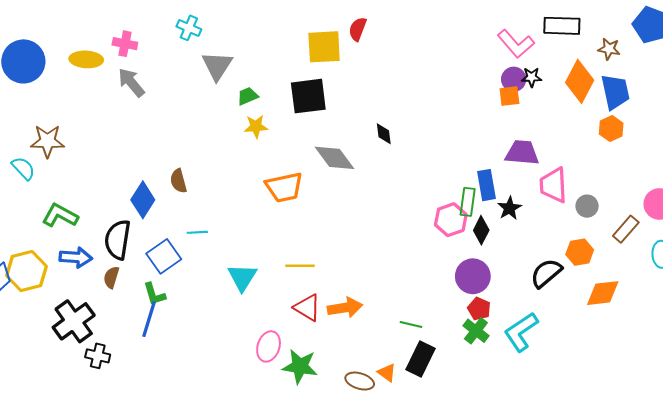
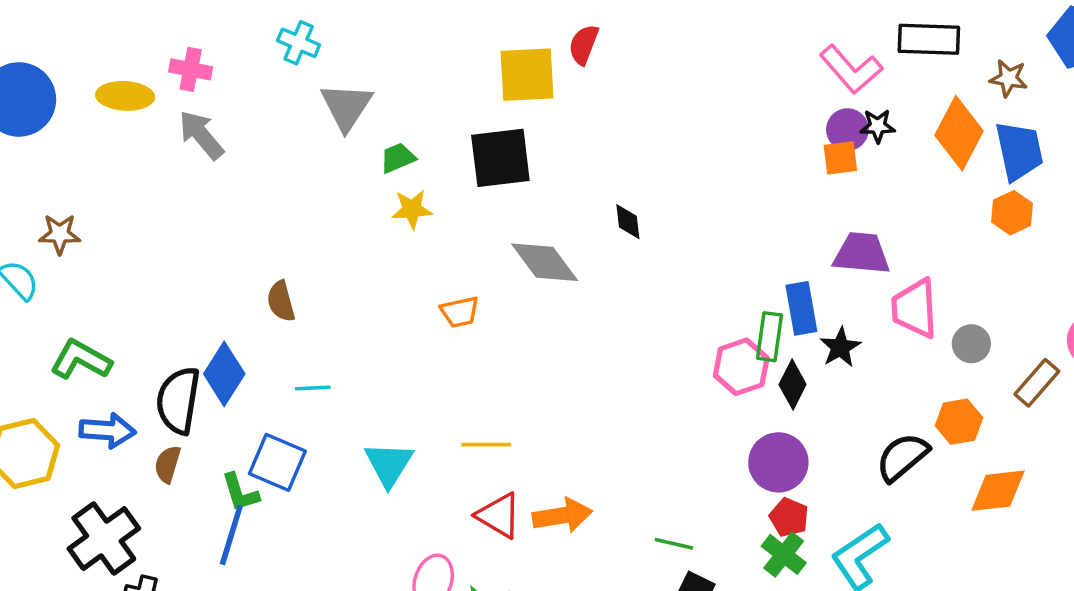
brown star: (47, 141) -> (60, 234), size x0.7
orange trapezoid: (284, 187) -> (460, 312), size x0.6
blue diamond: (143, 200) -> (224, 374), moved
blue square: (164, 256) -> (277, 462), moved, turned -32

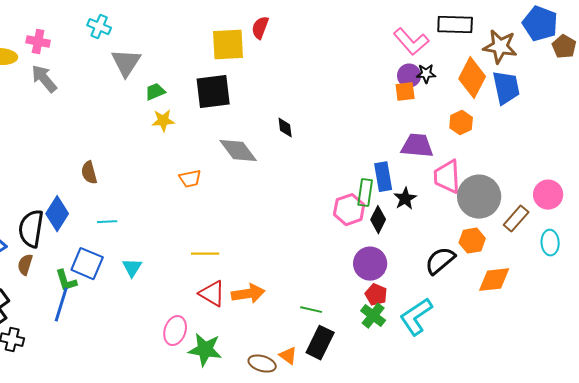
brown star: (1009, 78) -> (500, 47), size x1.6
orange hexagon: (1012, 213) -> (461, 123), moved
gray circle: (971, 344) -> (479, 197), size x2.0
cyan triangle: (389, 464) -> (132, 268), moved, size x0.7

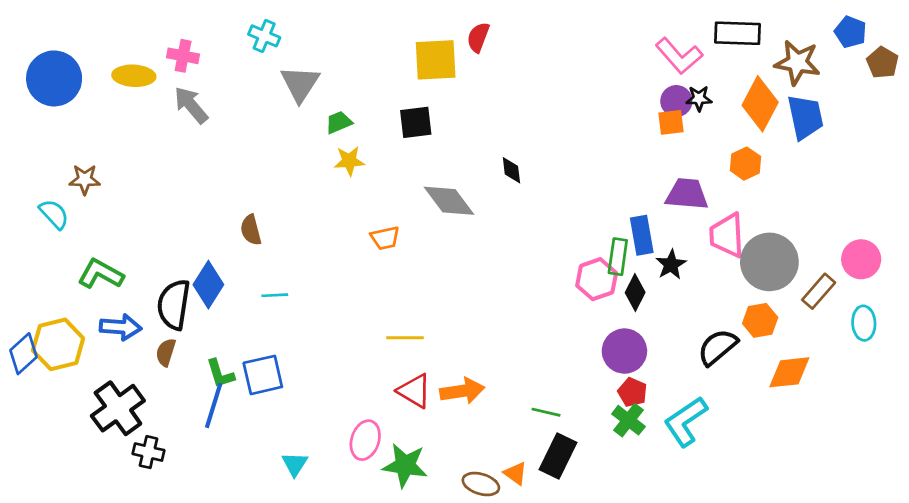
blue pentagon: (540, 24) -> (851, 32), size x0.7
black square: (213, 92) -> (416, 122), size x0.7
blue square: (87, 264) -> (263, 375), moved, turned -36
cyan triangle: (132, 268) -> (295, 464), moved

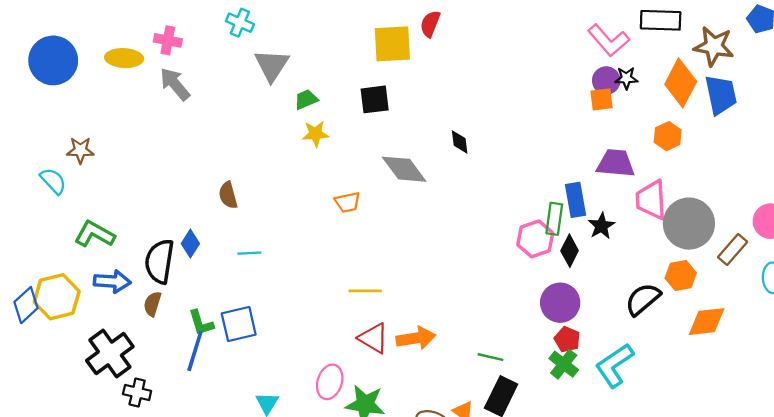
blue diamond: (208, 285) -> (190, 244), size x0.7

